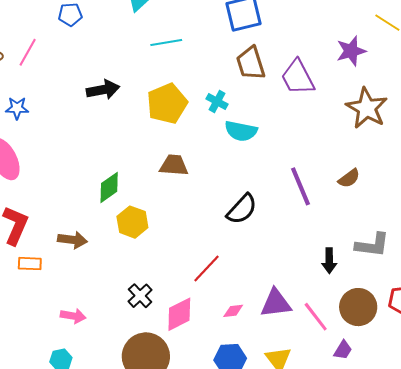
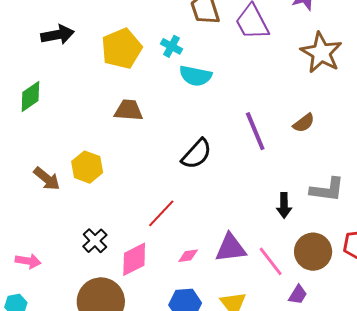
green diamond: (109, 187) -> (30, 97), moved
brown arrow: (72, 240) -> (47, 179), moved, turned 32

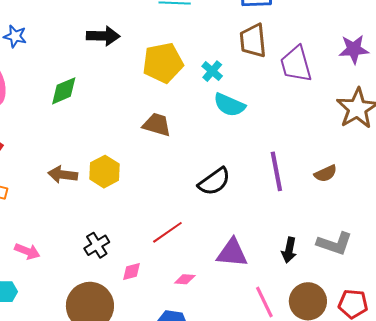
brown arrow: (47, 179) -> (63, 175), turned 136
purple triangle: (231, 248) -> (232, 253), moved
pink diamond: (134, 259) -> (131, 271), size x0.6

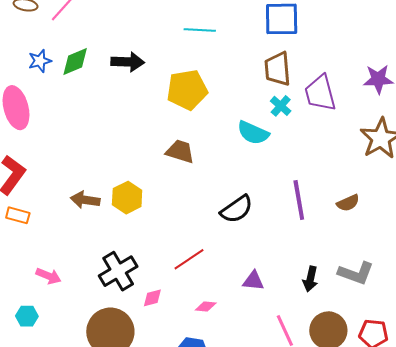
blue star: (15, 36) -> (40, 61), turned -30
cyan cross: (212, 71) -> (281, 106), moved
green diamond: (64, 91) -> (75, 61), moved
black cross: (97, 245) -> (118, 271), size x1.5
purple triangle: (232, 253) -> (253, 281), size x0.7

